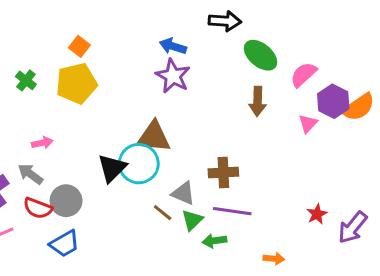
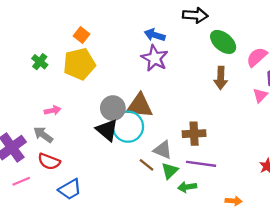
black triangle: (112, 168) -> (107, 130), turned -35
gray circle: (66, 201) -> (113, 108), moved

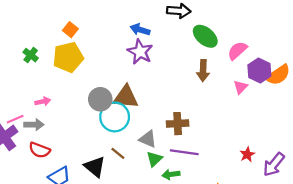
black triangle: (107, 130) -> (95, 167), moved
gray arrow: (43, 135) -> (34, 125), turned 144
brown line: (147, 165) -> (118, 153), moved
pink line: (21, 181) -> (15, 119), moved

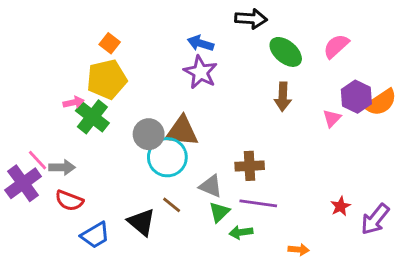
pink semicircle: (237, 51) -> (336, 46), moved
green cross: (31, 55) -> (92, 117), moved, size x1.6
pink arrow: (43, 101) -> (74, 102), moved
pink line: (15, 119) -> (38, 160), turned 70

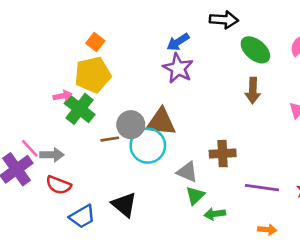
blue arrow: (201, 43) -> (178, 42), turned -50
purple line: (258, 203) -> (262, 188), moved
brown line: (172, 205) -> (110, 139), moved, turned -48

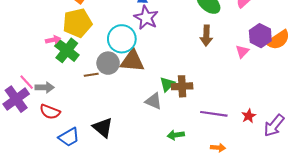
cyan circle: (148, 146) -> (122, 39), moved
green triangle: (195, 196) -> (167, 84), moved

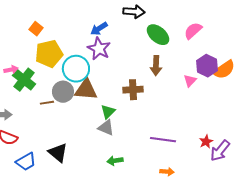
yellow pentagon: (77, 23) -> (49, 54), moved
green triangle: (167, 84) -> (108, 112), moved
brown cross: (182, 86) -> (133, 90), moved
red star: (249, 116) -> (206, 142), moved
green arrow: (176, 135) -> (115, 161), moved

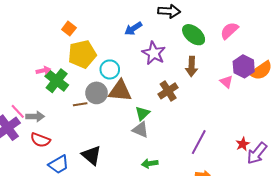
purple star: (99, 49) -> (154, 53), moved
cyan circle: (76, 69) -> (110, 69), size x0.7
pink triangle: (190, 81) -> (226, 82), turned -32
brown cross: (133, 90) -> (168, 91), turned -30
purple line: (163, 140) -> (199, 142), turned -70

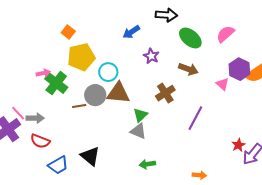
purple star: (154, 53) -> (151, 56), size x0.7
brown arrow: (192, 66) -> (188, 69), turned -72
purple line: (199, 142) -> (195, 118), moved

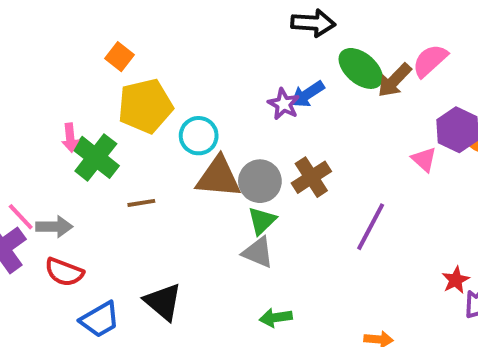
blue arrow: (131, 32) -> (307, 94), moved
brown arrow: (188, 69) -> (394, 80), moved, turned 114
pink arrow: (43, 73) -> (70, 138), turned 96
gray circle: (95, 95) -> (260, 181), moved

